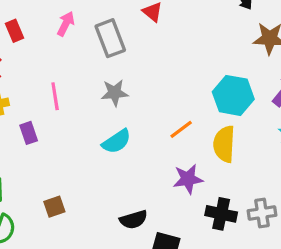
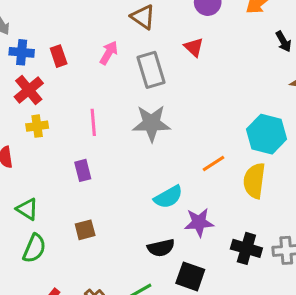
gray star: (115, 93) -> (151, 123), size x1.4
purple rectangle: (29, 133) -> (83, 170), moved
cyan semicircle: (117, 141) -> (168, 197), moved
purple star: (188, 179) -> (199, 222), moved

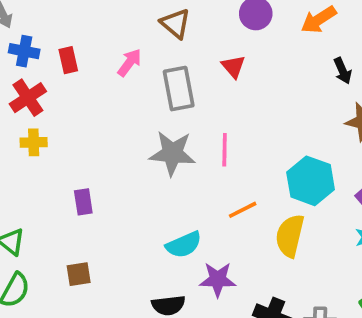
pink line: (93, 122) -> (225, 150), moved

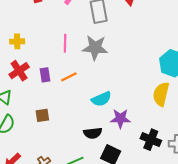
red cross: (28, 98) -> (19, 71), moved
pink line: (225, 150) -> (65, 43), moved
orange line: (243, 210) -> (69, 77), moved

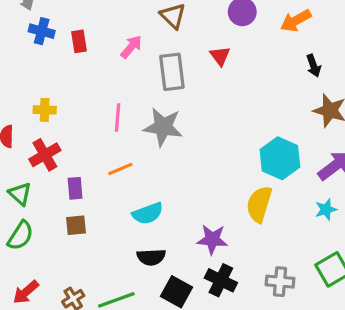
purple rectangle: (45, 75) -> (75, 188), moved
cyan semicircle: (101, 99) -> (148, 213), moved
purple star: (120, 119) -> (212, 239), moved
black cross: (151, 140) -> (221, 280), moved

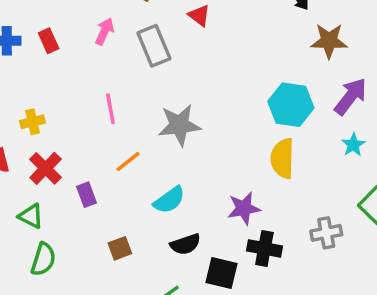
gray star: (163, 127) -> (179, 125), moved
brown square: (76, 225) -> (120, 248), moved

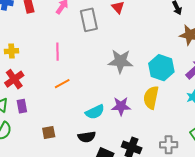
gray star: (179, 125) -> (120, 61), moved
purple rectangle: (87, 195) -> (22, 106), moved
cyan semicircle: (169, 200) -> (95, 112), moved
purple star: (244, 208) -> (121, 106), moved

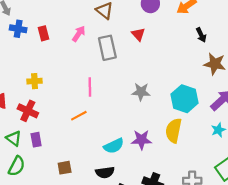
yellow cross: (12, 51) -> (35, 81), moved
pink line: (58, 52) -> (90, 87), moved
gray star: (120, 61) -> (141, 92), size x0.7
red cross: (14, 79) -> (28, 111), turned -30

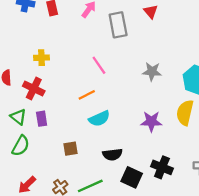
pink line: (90, 87) -> (99, 65), turned -36
cyan semicircle: (114, 146) -> (99, 119), moved

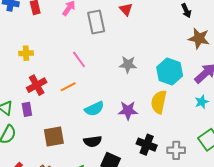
red cross: (34, 89) -> (37, 85), moved, turned 36
cyan semicircle: (99, 119) -> (94, 109), moved
brown square: (70, 149) -> (54, 136), size x1.5
black cross: (162, 167) -> (147, 145), moved

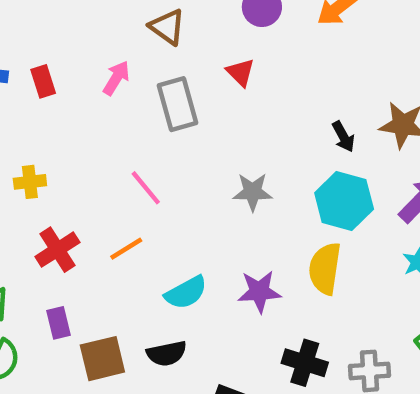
black arrow: (186, 11) -> (343, 137), moved
purple rectangle: (27, 109) -> (59, 323), moved
black semicircle: (93, 141) -> (167, 353), moved

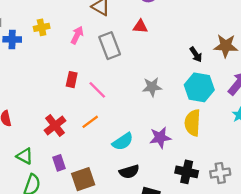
red triangle: (240, 72) -> (140, 26), turned -35
red rectangle: (43, 81) -> (72, 80), moved, turned 35
yellow cross: (30, 182) -> (42, 27), moved
black semicircle: (167, 353) -> (129, 172), moved

